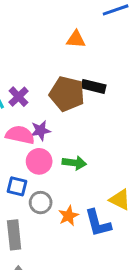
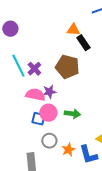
black rectangle: (93, 86) -> (83, 43), moved, turned 42
blue square: (17, 186) -> (38, 119), moved

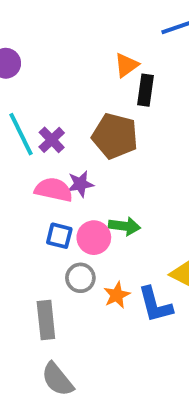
orange triangle: (73, 30) -> (126, 65), turned -40
black rectangle: (83, 43) -> (146, 90), turned 42
pink circle: (48, 113) -> (94, 238), moved

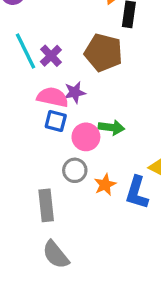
blue square: (59, 236) -> (56, 121), moved
blue L-shape: (155, 305) -> (137, 193), turned 32

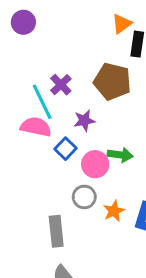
cyan line: (25, 51) -> (42, 102), moved
pink semicircle: (53, 97) -> (36, 127), moved
blue square: (56, 121) -> (66, 149), turned 30

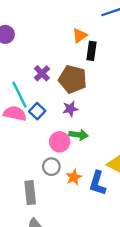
purple cross: (61, 85) -> (42, 73), moved
purple star: (84, 121) -> (70, 109), moved
blue square: (66, 149) -> (37, 111), moved

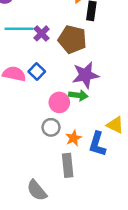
cyan line: (19, 95) -> (19, 29), moved, turned -64
purple star: (70, 109) -> (85, 75), moved, size x1.6
gray rectangle: (30, 193) -> (68, 165), moved

